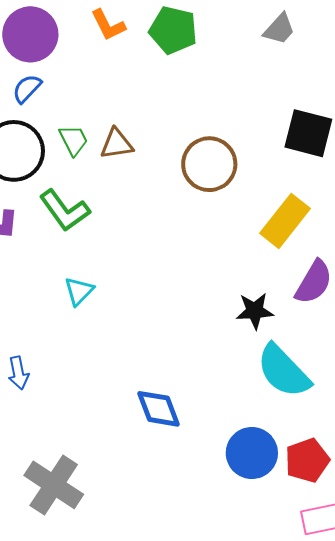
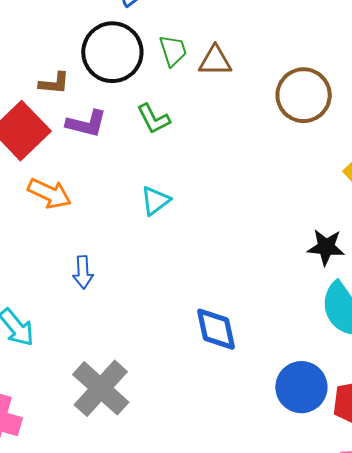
green L-shape: (65, 210) -> (153, 119), size x0.7

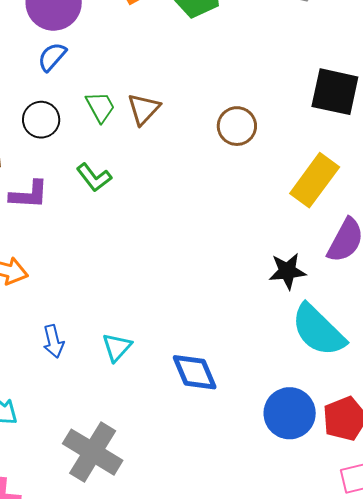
black circle: (112, 52) -> (41, 120), size x0.6
brown triangle: (215, 61) -> (144, 109), turned -36
brown circle: (304, 95) -> (237, 126), size x0.7
cyan triangle: (155, 201) -> (117, 347), moved

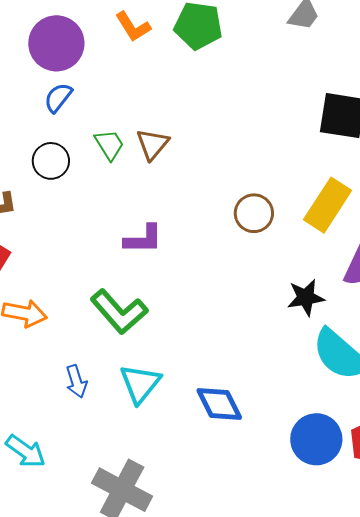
brown circle: (237, 126) -> (254, 213), moved
green L-shape: (94, 177) -> (119, 312), moved, size x1.6
purple L-shape: (29, 195) -> (143, 239), moved
cyan triangle: (117, 347) -> (140, 384), size x1.4

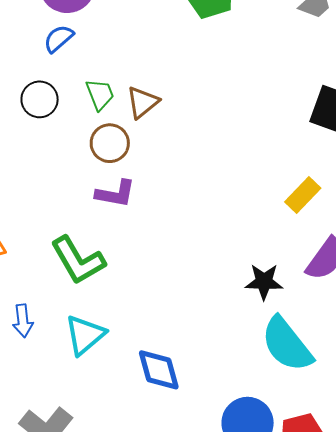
yellow rectangle: (327, 205) -> (303, 195), size x0.7
brown circle: (254, 213) -> (110, 143), moved

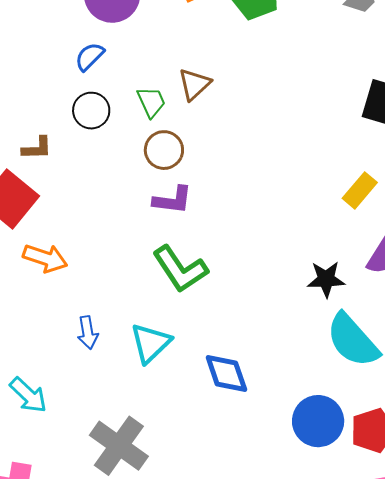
blue semicircle: (59, 39) -> (90, 57), moved
brown triangle: (143, 102) -> (194, 84), moved
green L-shape: (78, 260) -> (180, 269), moved

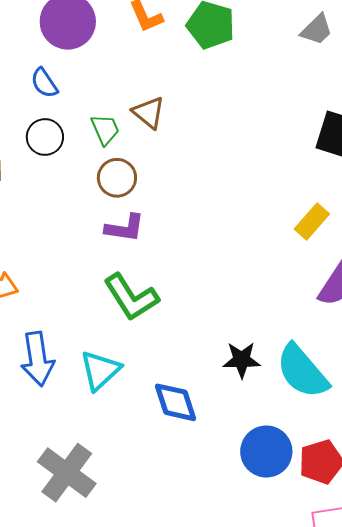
blue semicircle: (90, 57) -> (44, 83), turned -80
brown triangle: (194, 84) -> (149, 113), turned -39
black star: (326, 279) -> (242, 360), moved
blue arrow: (88, 333) -> (38, 359), size x1.6

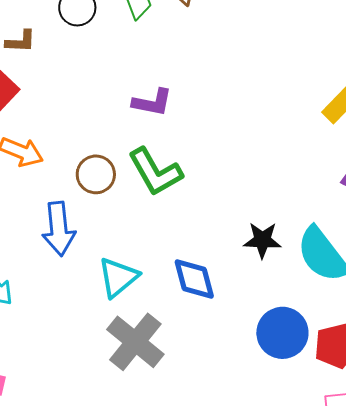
brown circle: (117, 178) -> (96, 174), moved
cyan triangle: (100, 370) -> (118, 277), moved
gray cross: (67, 473) -> (135, 342), moved

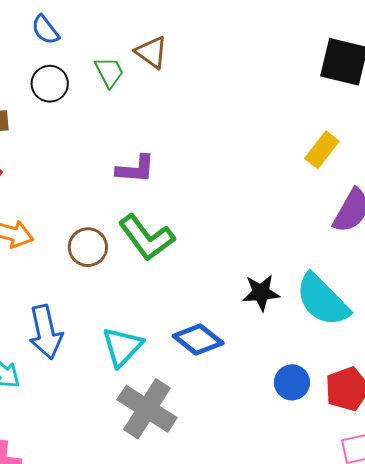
blue arrow: (59, 229) -> (46, 332), moved
blue diamond: (194, 279) -> (198, 339), turned -30
blue circle: (282, 333) -> (292, 382), size x0.7

